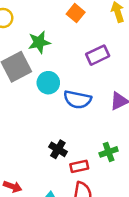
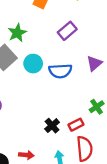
black cross: (58, 149) -> (52, 126), moved, turned 32

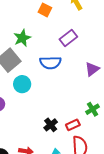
cyan circle: (33, 64) -> (22, 84), moved
blue semicircle: (60, 71) -> (50, 63), moved

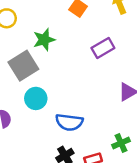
blue semicircle: (50, 63) -> (69, 122), moved

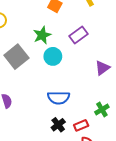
green star: (44, 40) -> (42, 35), moved
cyan circle: (36, 98) -> (53, 56), moved

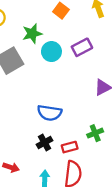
green star: (42, 35) -> (32, 34), moved
cyan circle: (53, 56) -> (51, 52), moved

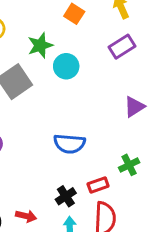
purple rectangle: (82, 47) -> (122, 47), moved
black cross: (45, 142) -> (66, 196), moved

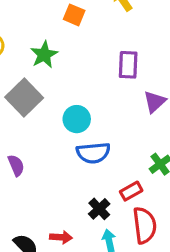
purple rectangle: (122, 47) -> (128, 65), moved, turned -45
cyan circle: (66, 66) -> (77, 119), moved

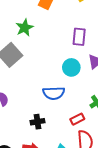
cyan circle: (77, 119) -> (71, 67), moved
black cross: (99, 209) -> (38, 122), moved, turned 32

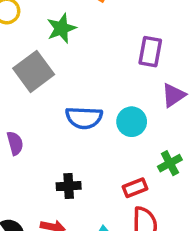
cyan circle: (71, 67) -> (132, 122), moved
blue semicircle: (54, 93) -> (84, 118), moved

